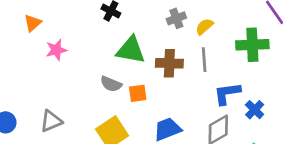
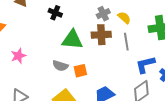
yellow semicircle: (204, 27) -> (124, 18), turned 88
pink star: (56, 50) -> (18, 56), moved
brown cross: (169, 63) -> (101, 35), moved

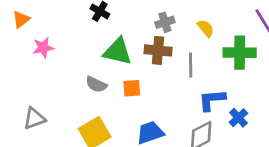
yellow semicircle: (124, 18) -> (206, 28), moved
pink star: (18, 56) -> (43, 48), moved
orange square: (80, 71) -> (132, 88), moved

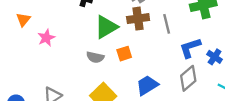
green triangle: (118, 51) -> (106, 27), turned -30

